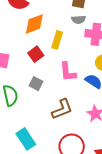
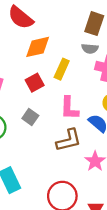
brown L-shape: (62, 109) -> (69, 140), moved

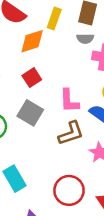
yellow rectangle: (62, 69) -> (54, 19), moved
gray square: (30, 117) -> (30, 113), size x1.5

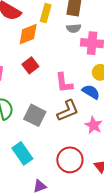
gray square: (30, 113) -> (35, 115), moved

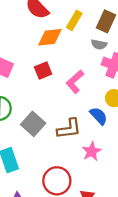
pink L-shape: (64, 83) -> (75, 82), moved, turned 40

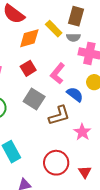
yellow rectangle: (74, 20) -> (54, 29), moved, turned -66
blue semicircle: (99, 116) -> (75, 94), moved
gray square: (33, 124) -> (34, 99), moved

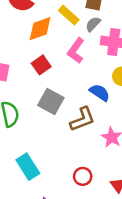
gray semicircle: (73, 37) -> (93, 24), turned 136
pink L-shape: (58, 73) -> (76, 51), moved
red circle: (56, 163) -> (83, 176), size x0.6

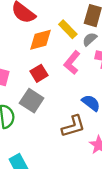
gray square: (51, 101) -> (32, 101), moved

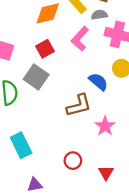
gray semicircle: (90, 39) -> (99, 15), turned 32

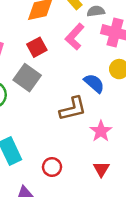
red circle: (73, 161) -> (52, 167), moved
red triangle: (106, 173) -> (101, 169), moved

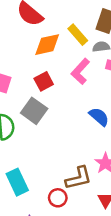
brown L-shape: (73, 109) -> (79, 178), moved

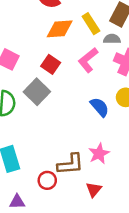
red square: (44, 81) -> (51, 64), turned -36

